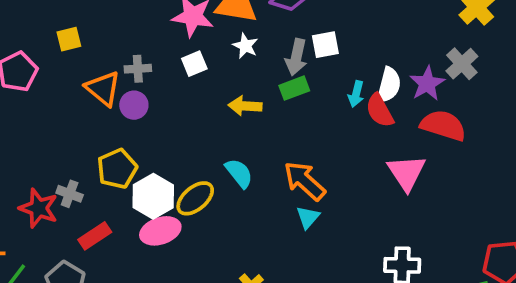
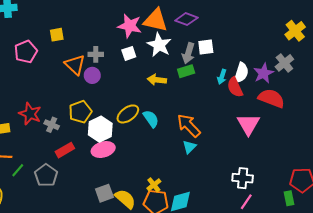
white star: (245, 46) -> (159, 45), size x1.6
yellow ellipse: (195, 198) -> (128, 114), moved
red star: (39, 208) -> (30, 114), moved

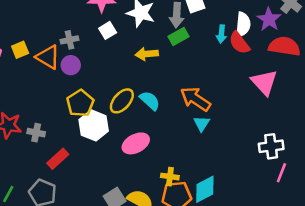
yellow square: (57, 35) -> (20, 50), moved
yellow pentagon: (80, 112) -> (80, 103), moved
pink ellipse: (103, 150) -> (136, 143), moved
yellow cross: (154, 185) -> (170, 177), turned -32

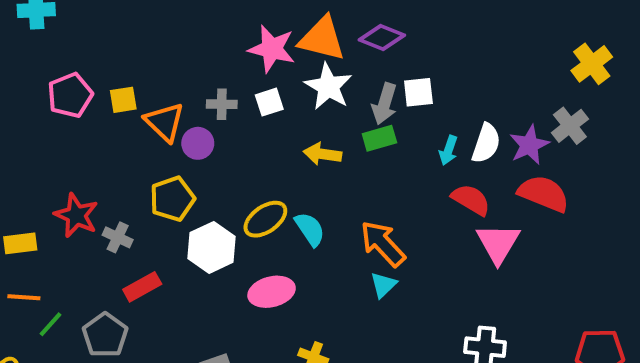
gray cross: (70, 40) -> (222, 104), moved
red semicircle: (239, 43) -> (471, 200), moved, turned 145
yellow pentagon: (80, 103) -> (172, 199), moved

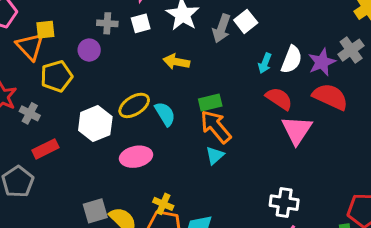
white square: (418, 92) -> (246, 21), turned -35
yellow square: (123, 100) -> (45, 30), moved
orange triangle: (165, 122) -> (30, 46), moved
green rectangle: (379, 138) -> (210, 103), moved
yellow pentagon: (172, 199) -> (57, 76), moved

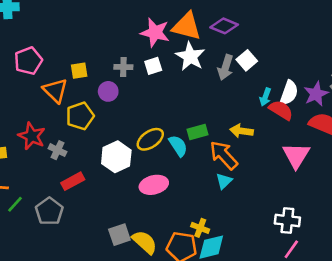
yellow square: (45, 30) -> (79, 71), moved
yellow arrow: (176, 62) -> (242, 131), moved
red semicircle: (279, 99) -> (281, 110), moved
green rectangle: (210, 103) -> (197, 132), moved
yellow cross: (163, 204) -> (200, 228), moved

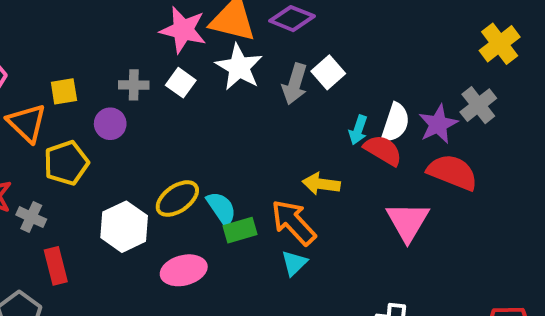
white square: (153, 66) -> (181, 83), turned -36
green rectangle: (197, 132) -> (240, 230), moved
red rectangle: (73, 181) -> (56, 266), turned -75

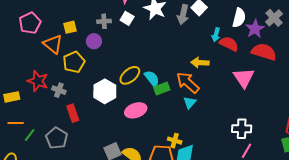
white semicircle: (395, 123) -> (239, 18), moved

